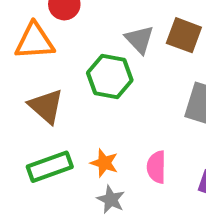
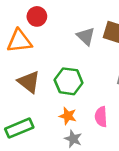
green hexagon: (110, 77) -> (69, 81), moved
green rectangle: (50, 167) -> (19, 128), moved

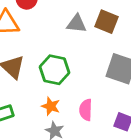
gray triangle: (86, 36) -> (77, 24), turned -42

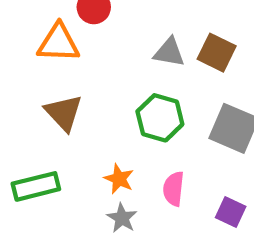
green hexagon: (54, 70) -> (160, 118), moved

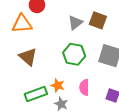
gray triangle: (169, 52) -> (75, 23), turned -42
green rectangle: (36, 186) -> (36, 94), moved

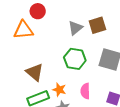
brown square: (98, 20) -> (97, 25), turned -36
brown triangle: (28, 57) -> (35, 72), moved

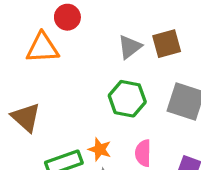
brown triangle: (35, 72) -> (26, 117), moved

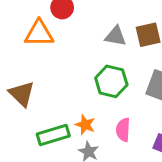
gray triangle: (130, 47) -> (116, 36), turned 45

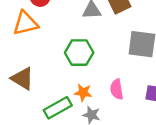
green hexagon: (111, 81) -> (79, 53), moved

